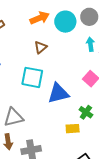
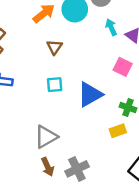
cyan square: (32, 77) -> (55, 85), size x0.6

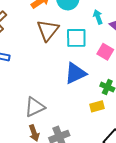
brown triangle: (54, 47) -> (48, 30), size x1.6
cyan square: (55, 85) -> (76, 38), moved, size x1.5

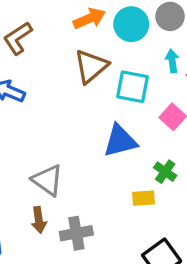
gray triangle: (35, 107) -> (48, 180), turned 50

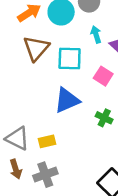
yellow rectangle: (143, 198) -> (47, 141), moved

